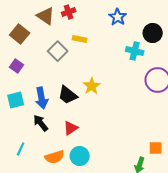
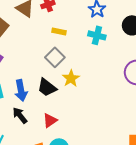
gray square: (58, 51) -> (55, 57), moved
cyan cross: (135, 51) -> (97, 35), moved

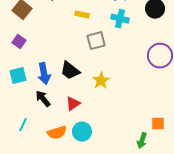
gray square: (55, 57) -> (96, 41), moved, turned 30
yellow star: (71, 78) -> (101, 81), moved

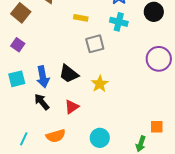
cyan line: (23, 125) -> (24, 139), moved
cyan circle: (82, 132) -> (100, 138), moved

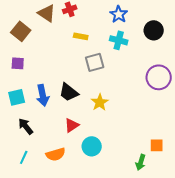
purple square: (18, 45) -> (18, 63), turned -32
black arrow: (42, 102) -> (26, 126), moved
cyan circle: (100, 138) -> (92, 146), moved

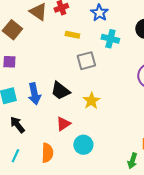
blue star: (119, 14) -> (99, 13), moved
orange semicircle: (56, 154) -> (47, 153), turned -72

